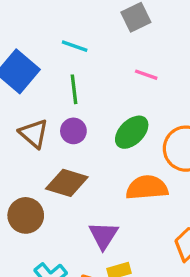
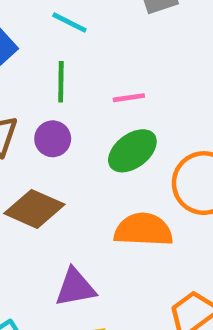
pink line: (146, 75) -> (129, 98), moved, turned -35
purple triangle: (103, 235) -> (75, 287), turned 40

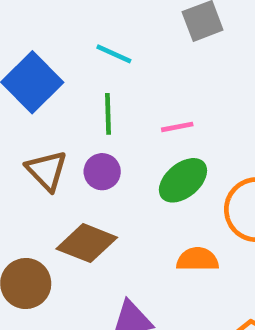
orange semicircle: (143, 230) -> (198, 259), size x0.7

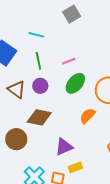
orange semicircle: (198, 259) -> (88, 116), turned -36

